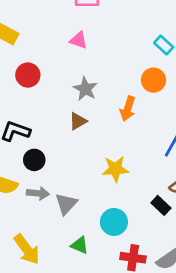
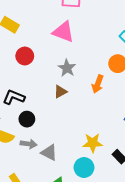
pink triangle: (79, 40) -> (63, 32), size x1.6
yellow star: (115, 169) -> (93, 143), moved
gray triangle: (66, 204) -> (49, 153), turned -48

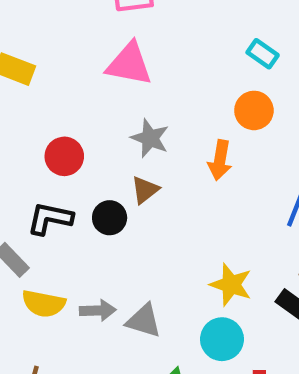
red circle: (25, 56) -> (64, 156), moved
black circle: (27, 119) -> (110, 218), moved
yellow star: (93, 143) -> (231, 285), turned 30

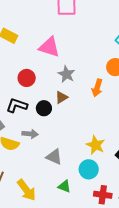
pink triangle: (129, 64) -> (49, 47), moved
gray arrow: (98, 310) -> (30, 134), moved

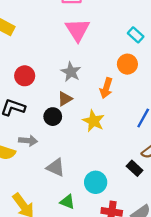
pink triangle: (49, 47) -> (78, 30), moved, turned 40
black circle: (44, 108) -> (53, 117), moved
yellow star: (96, 145) -> (93, 121), moved

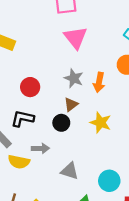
orange arrow: (106, 88) -> (99, 82), moved

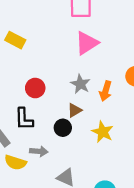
pink triangle: (76, 38) -> (87, 43), turned 30
black L-shape: (22, 119) -> (24, 119), turned -110

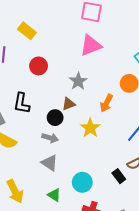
red circle: (35, 88) -> (39, 66), moved
orange arrow: (106, 91) -> (106, 103), moved
gray arrow: (39, 151) -> (50, 138), moved

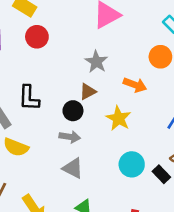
red circle: (39, 66) -> (37, 37), moved
orange arrow: (106, 103) -> (135, 85), turned -90
cyan circle: (82, 182) -> (132, 164), moved

